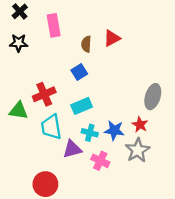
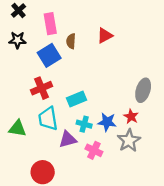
brown semicircle: (86, 44) -> (71, 41), moved
blue square: (79, 72) -> (49, 55), moved, size x1.5
green triangle: (19, 111) -> (17, 128), moved

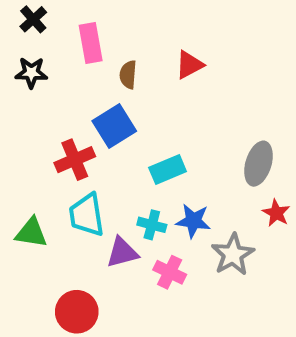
blue square: (49, 55) -> (114, 126), moved
cyan rectangle: (76, 99) -> (168, 169), moved
red star: (131, 116) -> (276, 213), moved

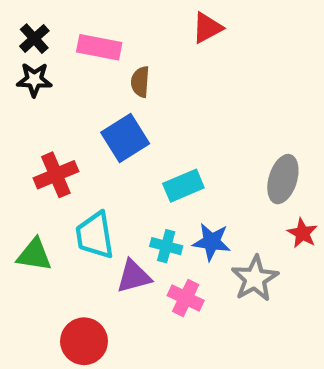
black cross: (33, 19) -> (34, 39), moved
pink rectangle: (91, 43) -> (99, 47), turned -69
red triangle: (189, 65) -> (207, 28), moved
red cross: (75, 160) -> (56, 175), moved

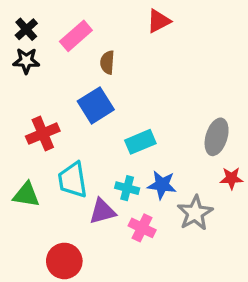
pink rectangle: (99, 47) -> (76, 36), turned -52
red star: (302, 233) -> (231, 178), turned -30

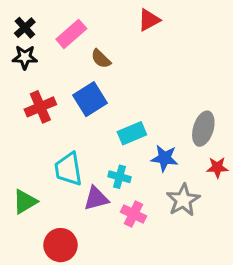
brown semicircle: (107, 62) -> (101, 59), turned -50
red cross: (43, 134) -> (40, 107), moved
blue star: (162, 185) -> (165, 158), moved
green triangle: (26, 195) -> (25, 202), moved, turned -40

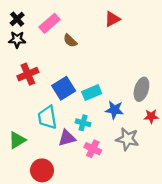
red triangle: (149, 20) -> (112, 19), moved
blue square: (90, 99) -> (64, 88), moved
gray star: (183, 200) -> (127, 139), turned -30

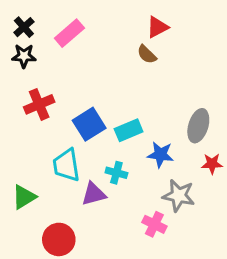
brown semicircle: (70, 41) -> (147, 54), moved
pink cross: (93, 149) -> (154, 224), moved

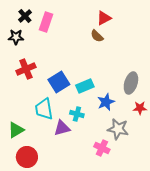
black cross: (24, 27) -> (25, 16), moved
pink rectangle: (69, 33) -> (46, 22), turned -30
blue star: (160, 155) -> (106, 102), turned -30
red circle: (59, 239) -> (27, 157), moved

